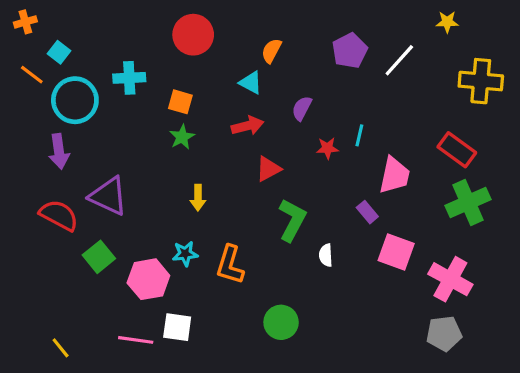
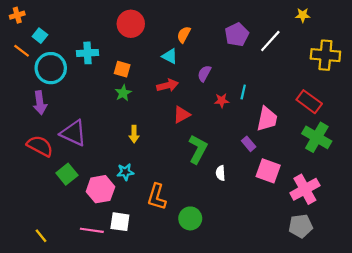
green cross: (468, 202) -> (317, 137), turned -36
orange L-shape: (230, 265) -> (157, 197), moved
pink cross: (450, 279) -> (305, 189), turned 32

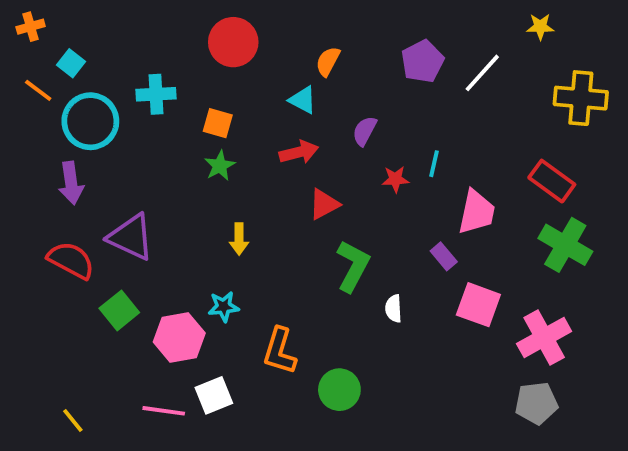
white square: (120, 222) -> (214, 395), turned -30

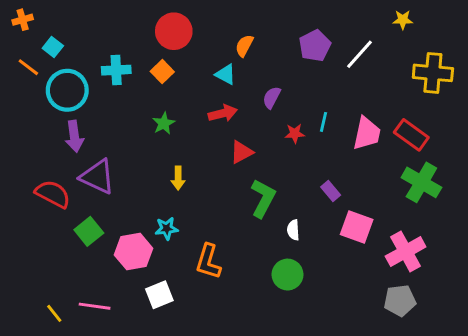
orange square: (218, 123) -> (162, 72), moved, turned 30
purple arrow: (71, 183) -> (74, 136), moved
pink trapezoid: (477, 212) -> (367, 133), moved
green circle: (339, 390) -> (288, 275), moved
pink line: (164, 411) -> (95, 306), moved

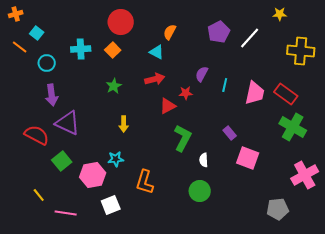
cyan circle: (67, 90) -> (47, 63), size x0.6
purple semicircle: (272, 97) -> (202, 74), moved
red star: (295, 133) -> (186, 93), moved
pink cross: (406, 252) -> (305, 175), moved
yellow line: (54, 313) -> (39, 195), moved

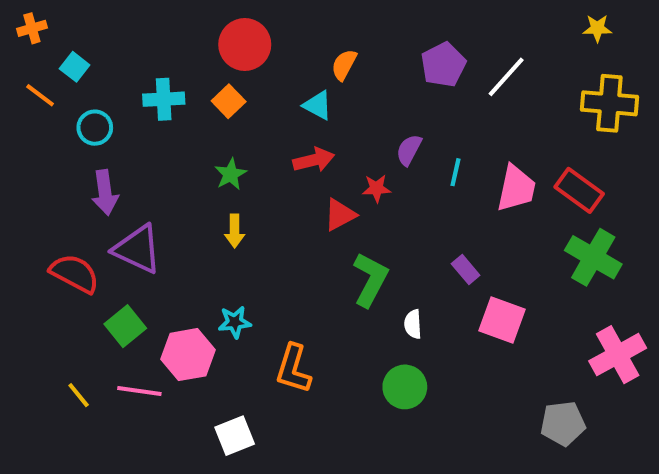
yellow star: (280, 14) -> (597, 28), moved
yellow arrow: (124, 124) -> (235, 231), moved
white square: (111, 205) -> (235, 436), moved
pink line: (66, 213) -> (139, 391), moved

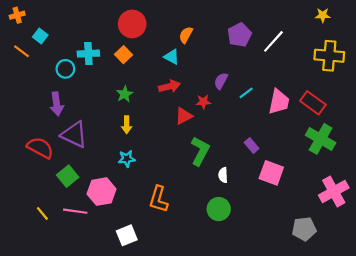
cyan circle: (95, 128) -> (65, 69), moved
cyan line: (455, 172) -> (246, 93), turned 40
cyan star: (235, 322) -> (127, 159), moved

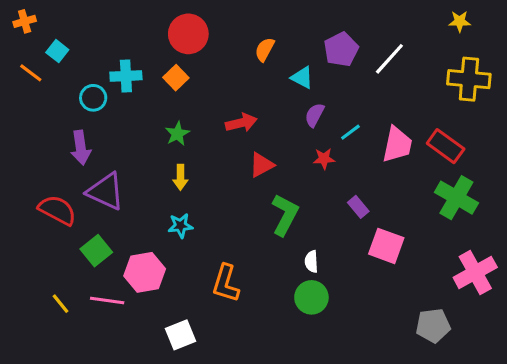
cyan triangle: (172, 57) -> (302, 78), moved
red star: (203, 102) -> (324, 159), moved
white semicircle: (223, 175) -> (311, 262), moved

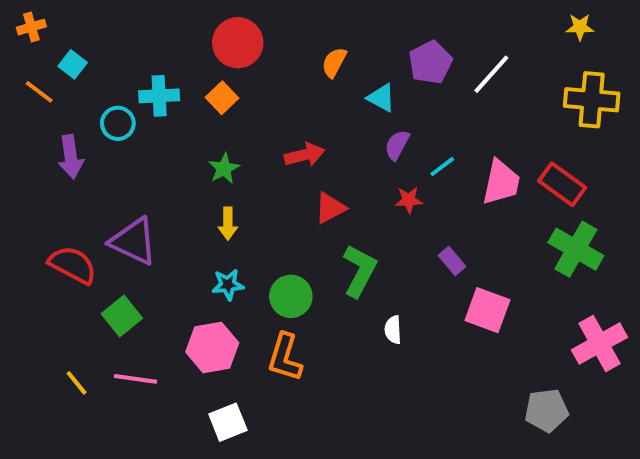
purple arrow: (81, 148) -> (71, 157), moved
pink hexagon: (145, 272) -> (212, 347), moved
green circle: (311, 297) -> (291, 296), moved

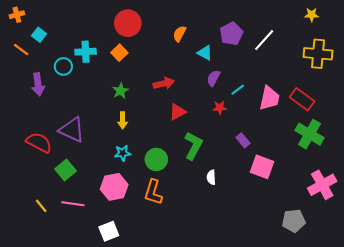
white square: (228, 422) -> (109, 231), moved

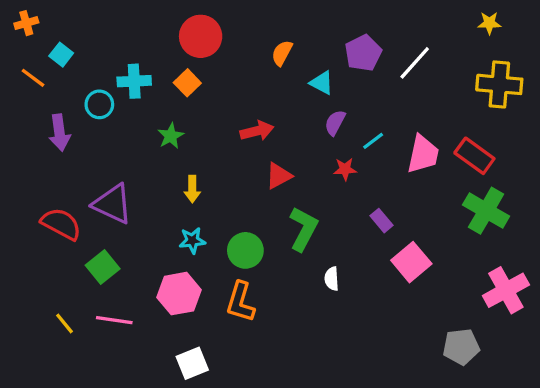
green star: (120, 91) -> (171, 136), moved
pink square: (262, 167) -> (411, 262), turned 30
white square: (109, 231) -> (192, 363), moved

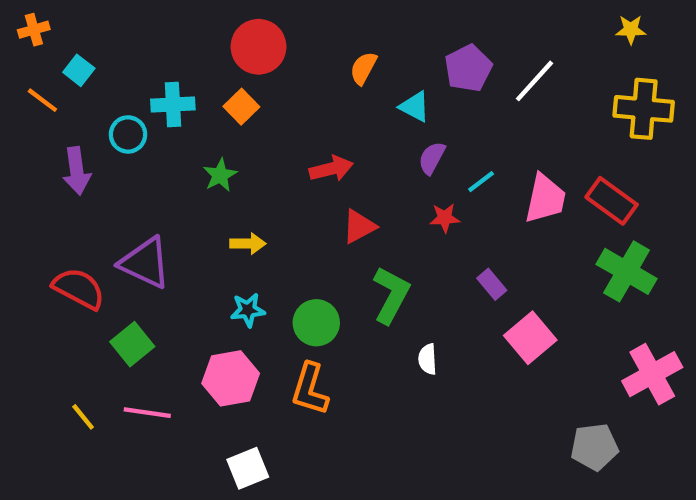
yellow arrow: (192, 189) -> (248, 244), turned -90

